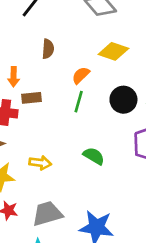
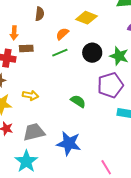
green line: (79, 102) -> (60, 53), turned 49
green semicircle: (94, 156) -> (78, 101), moved

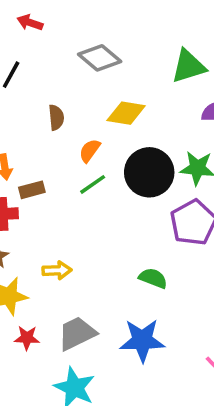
brown semicircle: (40, 14) -> (56, 117), moved
black circle: (92, 53) -> (149, 172), size x1.4
green semicircle: (78, 101) -> (153, 278), moved

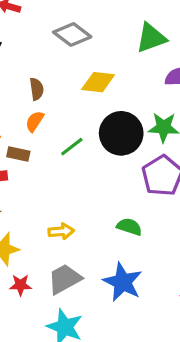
orange semicircle: (90, 151) -> (35, 121), moved
brown rectangle: (32, 190) -> (18, 154), turned 30
yellow arrow: (57, 270) -> (61, 231), moved
blue star: (142, 340) -> (123, 282), turned 30

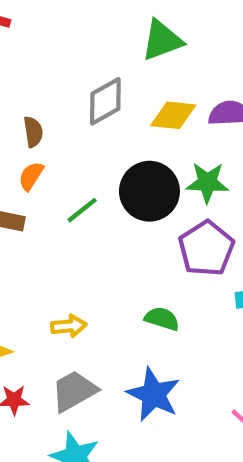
gray diamond: (72, 34) -> (105, 101), moved, turned -66
green triangle: (151, 38) -> (162, 40), moved
yellow diamond: (98, 82) -> (173, 115), moved

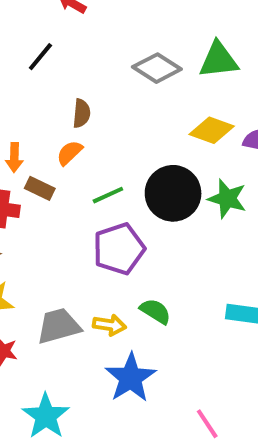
gray diamond: (105, 101) -> (157, 68), moved, turned 48
purple pentagon: (206, 248) -> (119, 249), moved
yellow arrow: (69, 326) -> (109, 325), moved
gray trapezoid: (74, 391) -> (59, 326), moved

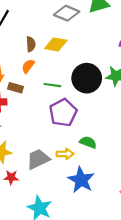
yellow diamond: (212, 130) -> (56, 44), moved
green line: (108, 195) -> (52, 85), turned 42

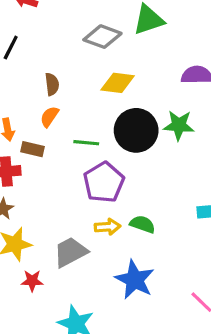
yellow diamond: (56, 44) -> (118, 83), moved
yellow arrow: (65, 154) -> (107, 227), moved

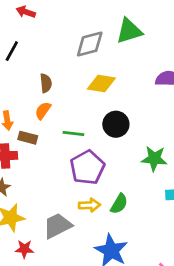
gray diamond: (102, 37) -> (90, 44), turned -36
green star: (179, 125) -> (154, 159), moved
black circle: (136, 130) -> (116, 124), size x0.7
green semicircle: (142, 224) -> (119, 204), turned 100

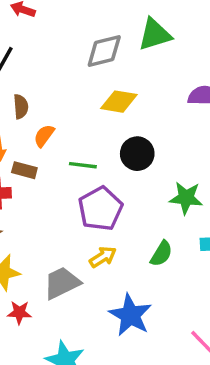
brown semicircle: (46, 83) -> (21, 107), moved
green semicircle: (119, 204) -> (161, 254), moved
yellow arrow: (89, 205) -> (103, 257), turned -30

